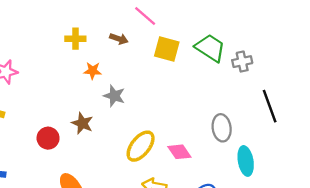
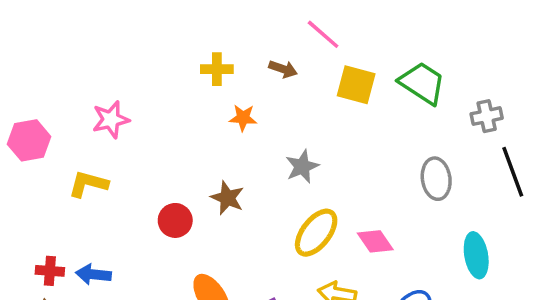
gray cross: (242, 62) -> (487, 116), moved
gray star: (114, 96) -> (302, 167), moved, turned 30
gray ellipse: (222, 128) -> (436, 179), moved

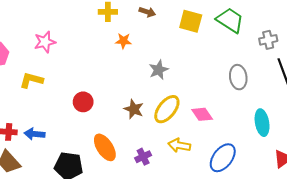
brown star: (227, 198) -> (134, 109), moved

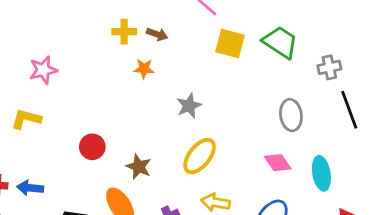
brown arrow: (147, 12) -> (157, 34), moved
brown star: (134, 109) -> (139, 167), moved
pink diamond: (202, 114) -> (278, 163), moved

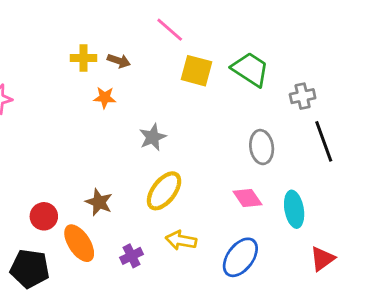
red circle: (92, 147) -> (44, 216), moved

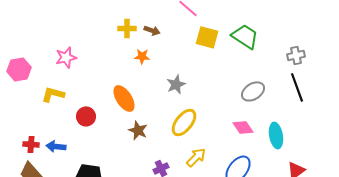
gray cross: (303, 96) -> (296, 55), moved
gray ellipse: (262, 147) -> (253, 91), turned 65
red circle: (44, 216) -> (86, 116), moved
yellow arrow: (181, 240) -> (196, 157), turned 125
orange ellipse: (79, 243) -> (124, 98), moved

